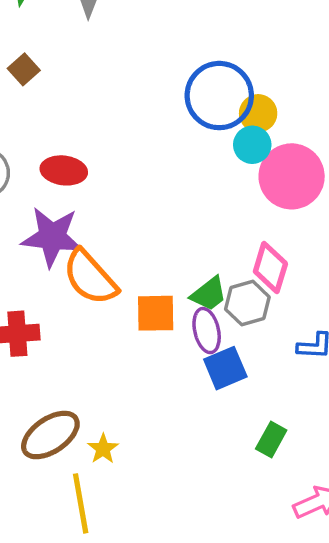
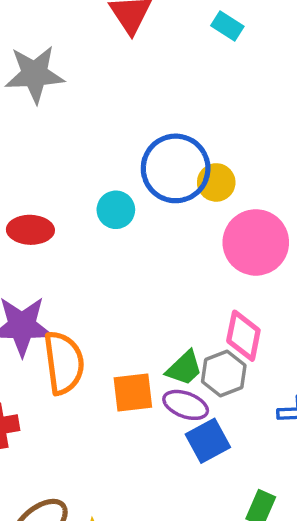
cyan circle: (252, 145) -> (116, 210), moved
red ellipse: (64, 170) -> (30, 230), moved
orange semicircle: (90, 277) -> (64, 363), turned -140
purple ellipse: (207, 331) -> (186, 405), turned -51

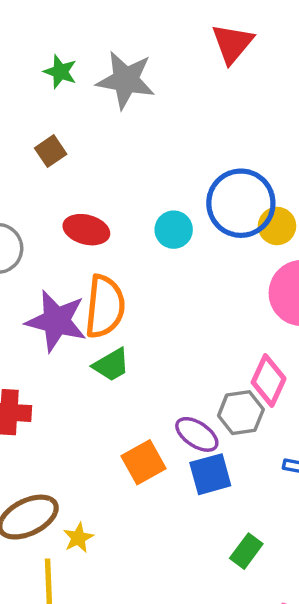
orange semicircle: (64, 363) -> (105, 307), moved
green trapezoid: (184, 368) -> (111, 365), moved
orange square: (133, 392) -> (143, 462), moved, turned -36

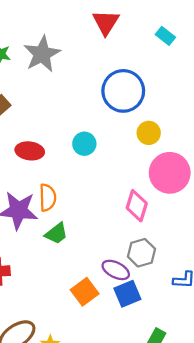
gray star: (126, 80) -> (42, 54), turned -30
blue circle: (241, 203) -> (123, 91), moved
orange semicircle: (105, 307) -> (48, 198), size x0.7
pink diamond: (269, 380) -> (137, 206), moved

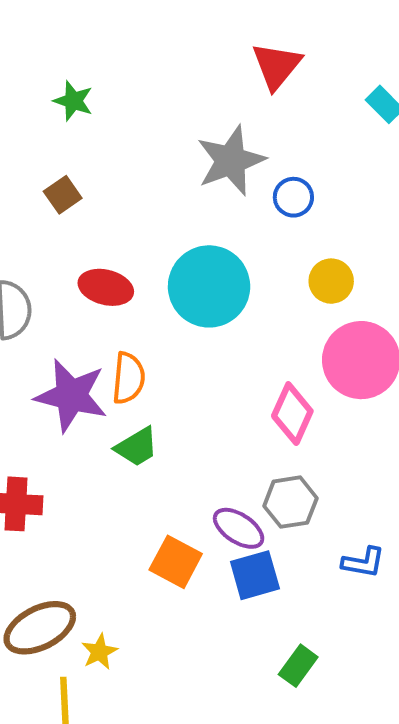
gray star: (42, 54) -> (231, 161), moved
blue circle: (123, 91) -> (293, 197), size x0.5
cyan circle: (84, 144) -> (209, 286), size x1.8
orange square: (85, 292) -> (176, 562), turned -32

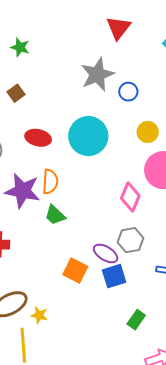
green trapezoid: (137, 447) -> (55, 215), turned 75
yellow star: (99, 652) -> (39, 315), turned -30

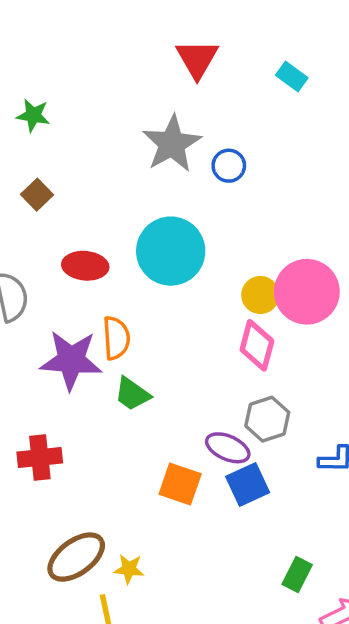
yellow circle: (148, 132) -> (260, 295), moved
green rectangle: (136, 320) -> (297, 574), moved

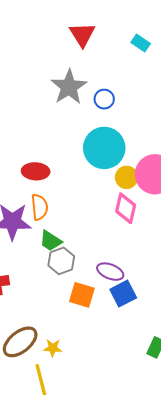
cyan circle: (171, 251) -> (104, 148), moved
red ellipse: (85, 266) -> (36, 171), moved
gray hexagon: (267, 419) -> (61, 261), moved

